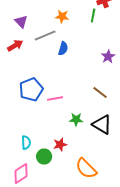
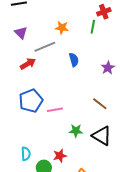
red arrow: (15, 46) -> (28, 64), moved
blue semicircle: (63, 48) -> (74, 60), moved, turned -32

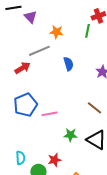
purple triangle: (21, 33) -> (30, 17), moved

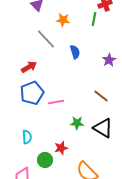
gray line: (39, 51) -> (46, 39), turned 70
red arrow: (22, 68) -> (29, 67), moved
cyan semicircle: (20, 158) -> (27, 137), moved

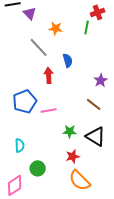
purple star: (109, 60) -> (101, 80), moved
red arrow: (29, 67) -> (49, 75), moved, turned -63
red star: (61, 148) -> (73, 156), moved

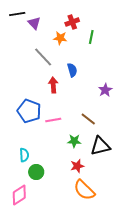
red cross: (98, 12) -> (72, 22), moved
blue pentagon: (25, 101) -> (29, 111), turned -30
brown line: (94, 104) -> (88, 119), moved
black triangle: (96, 136) -> (100, 146), turned -45
green circle: (38, 168) -> (36, 172), moved

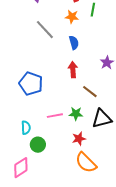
orange star: (60, 38) -> (72, 17), moved
red arrow: (53, 85) -> (73, 70), moved
pink line: (53, 120) -> (55, 116), moved

